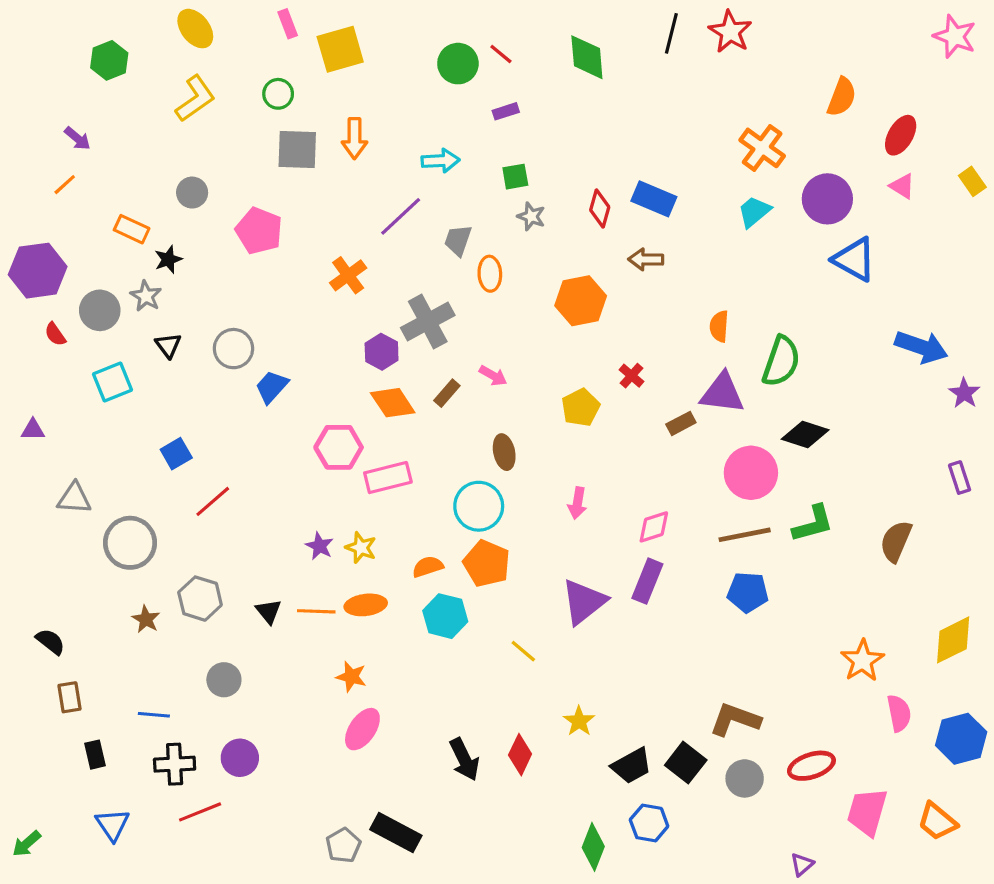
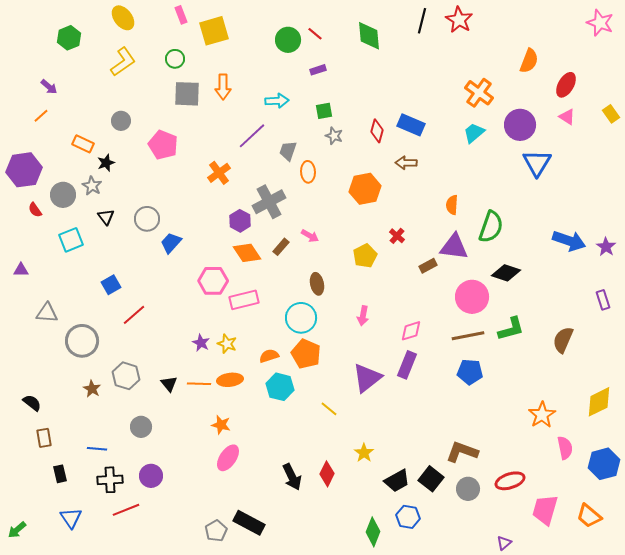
blue triangle: (854, 259) -> (537, 163), turned 32
blue arrow: (921, 347) -> (569, 241), moved

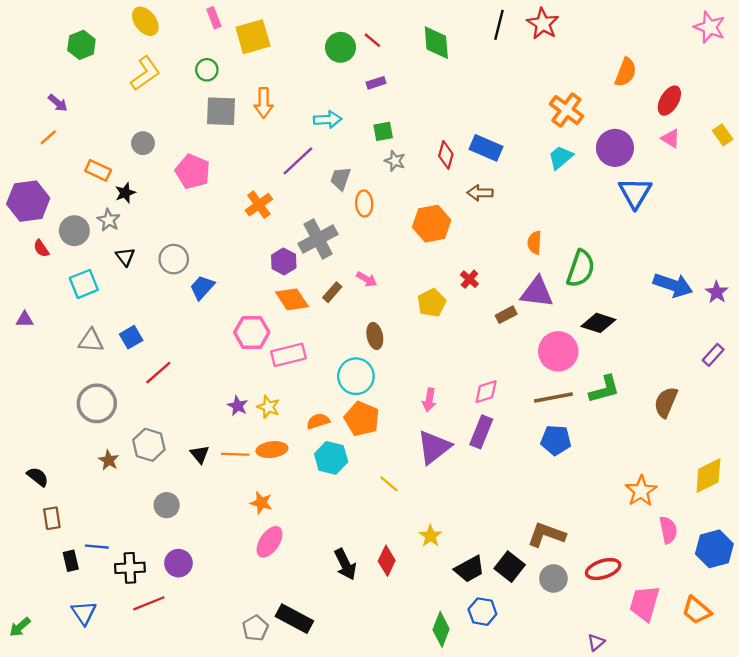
purple rectangle: (603, 300) -> (713, 355), turned 60
gray triangle: (47, 313) -> (91, 341), moved
pink arrow: (363, 316) -> (429, 400), moved
blue line: (97, 449) -> (97, 547), moved

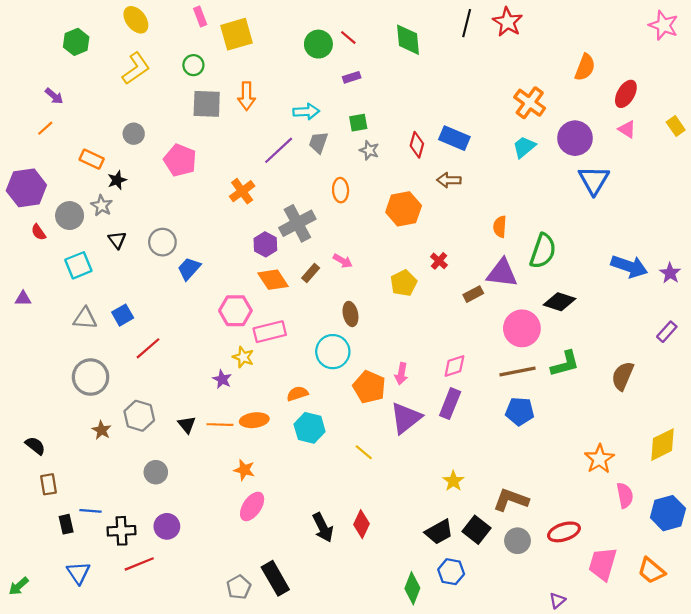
gray trapezoid: (341, 179) -> (318, 143), moved
yellow star: (268, 407) -> (243, 357), moved
orange pentagon: (362, 419) -> (369, 387), moved
yellow star: (430, 536) -> (453, 481), moved
black rectangle: (294, 619) -> (275, 578), turned 32

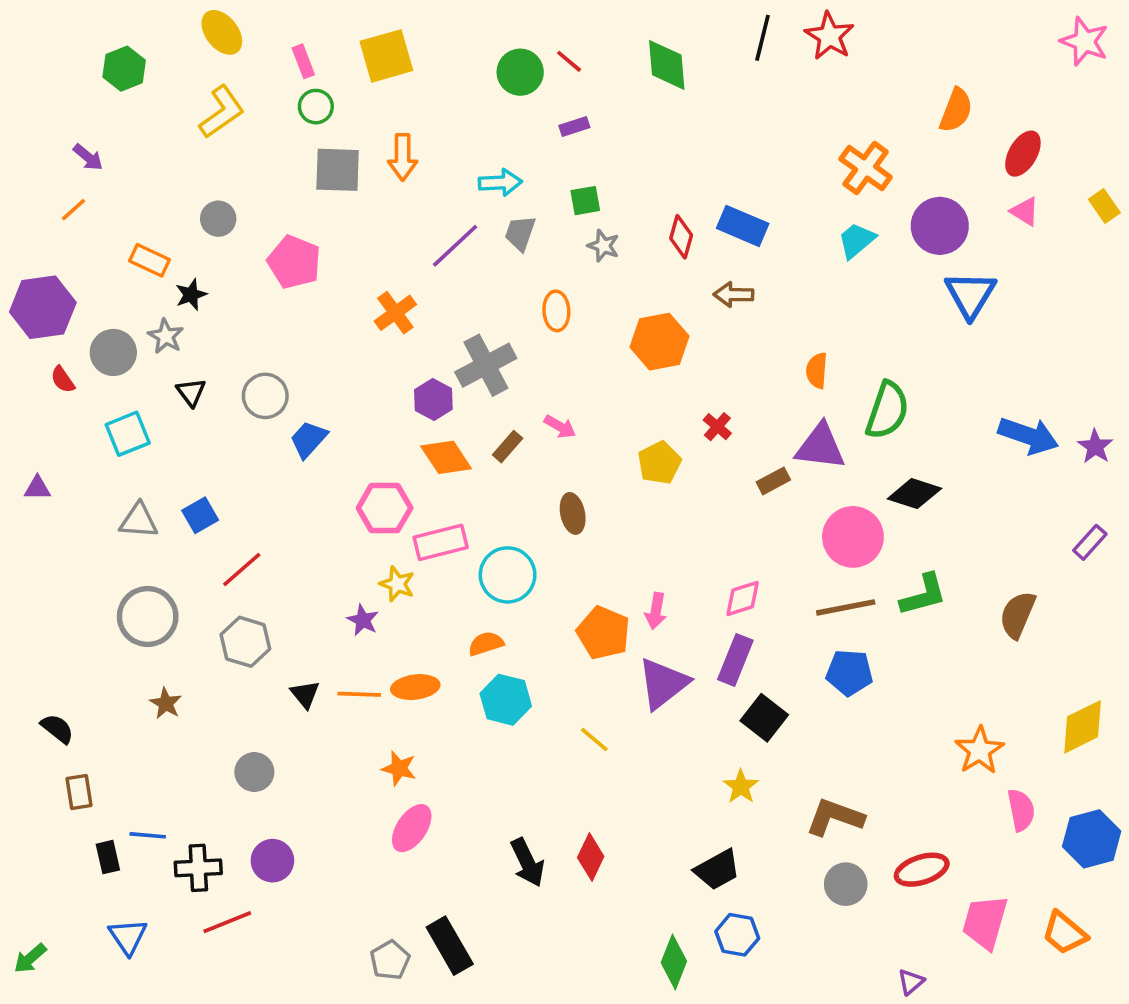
pink rectangle: (200, 16) -> (303, 61), moved
cyan circle: (333, 352) -> (508, 575), moved
gray hexagon: (139, 416) -> (245, 642), moved
black square: (477, 530) -> (764, 718), moved

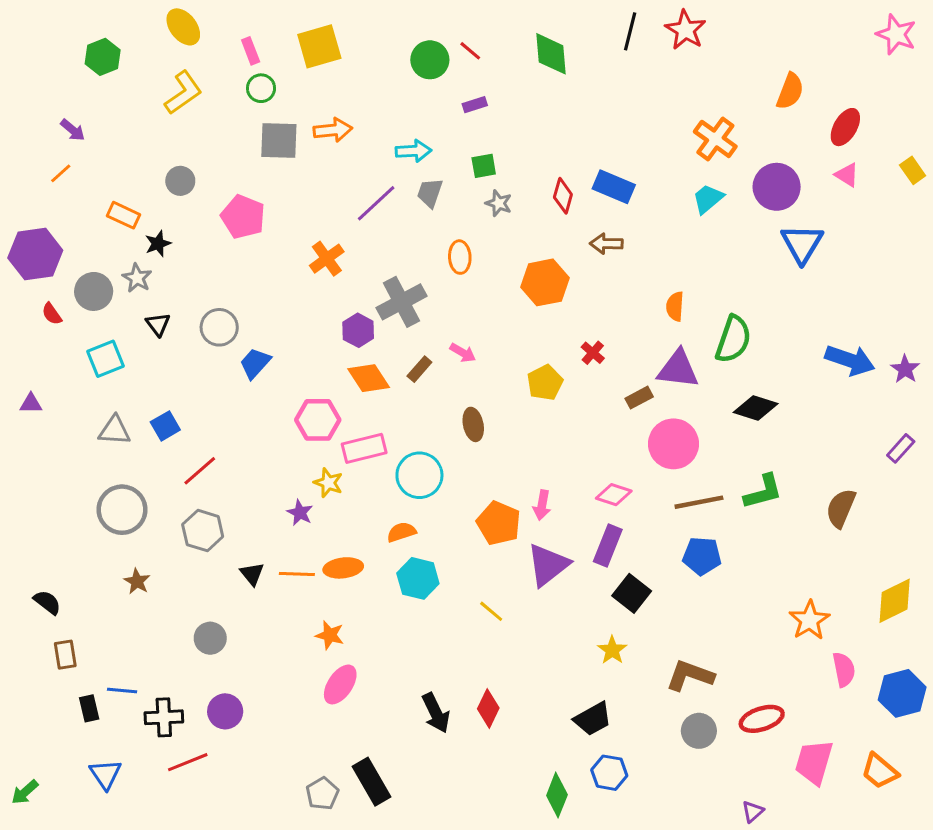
orange arrow: (403, 157) -> (333, 130), turned -96
pink circle: (853, 537) -> (673, 444), moved
pink diamond: (743, 598) -> (614, 495), turned 36

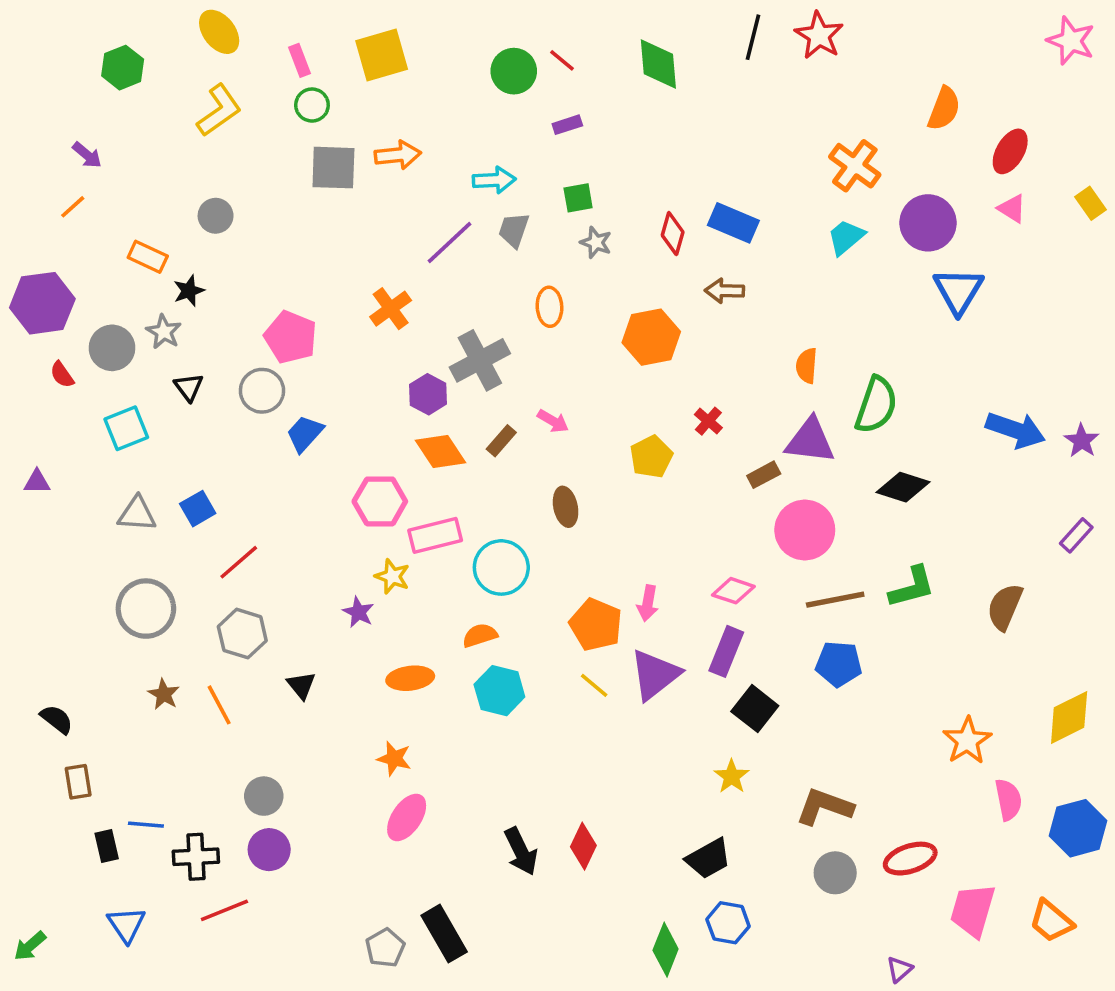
pink pentagon: (243, 217) -> (291, 337), moved
orange line: (297, 574) -> (219, 705), moved, turned 60
yellow line: (491, 611) -> (594, 685), moved
gray circle: (210, 638) -> (264, 796), moved

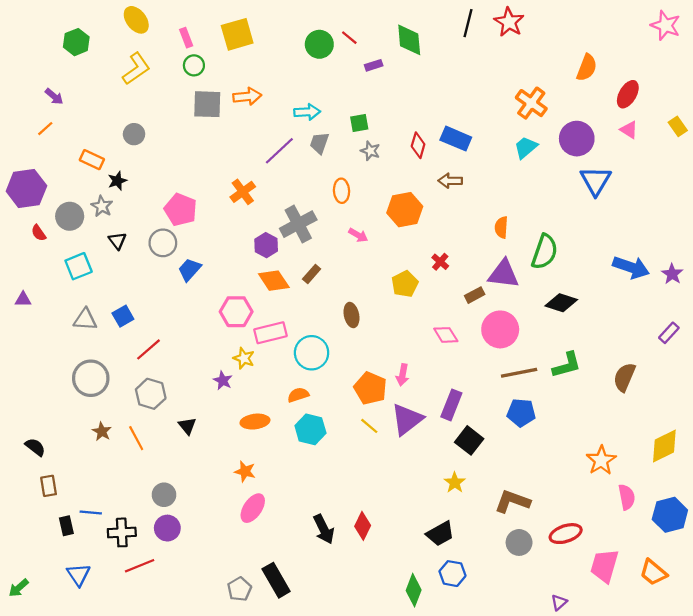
purple rectangle: (567, 125) -> (374, 65), moved
pink arrow: (553, 421) -> (358, 235), moved
pink diamond: (733, 591) -> (446, 335), moved, turned 40

